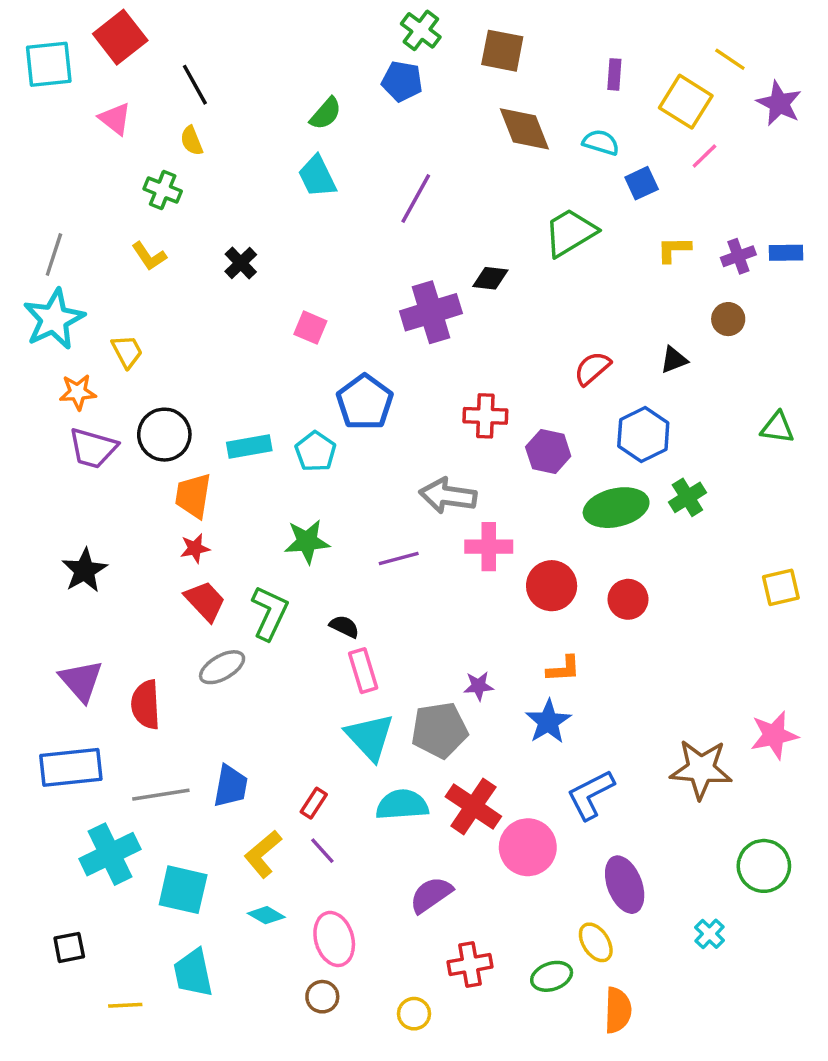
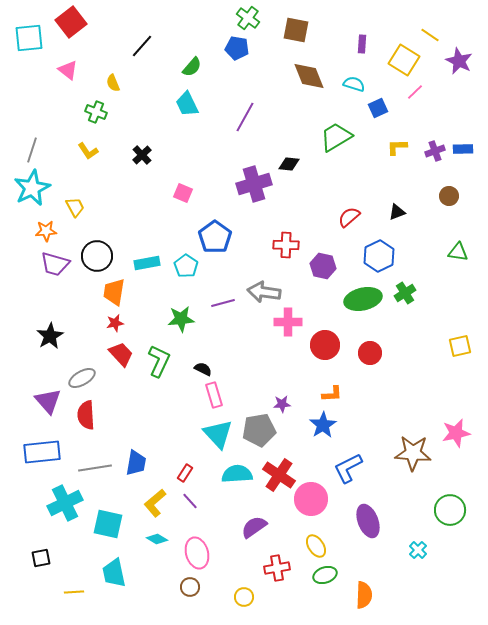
black line: (195, 85) -> (142, 46), moved, turned 70
brown circle: (728, 319) -> (449, 196), moved
purple line: (399, 559) -> (223, 303), moved
gray ellipse: (222, 667) -> (82, 378), moved
yellow ellipse: (596, 942) -> (316, 546), moved

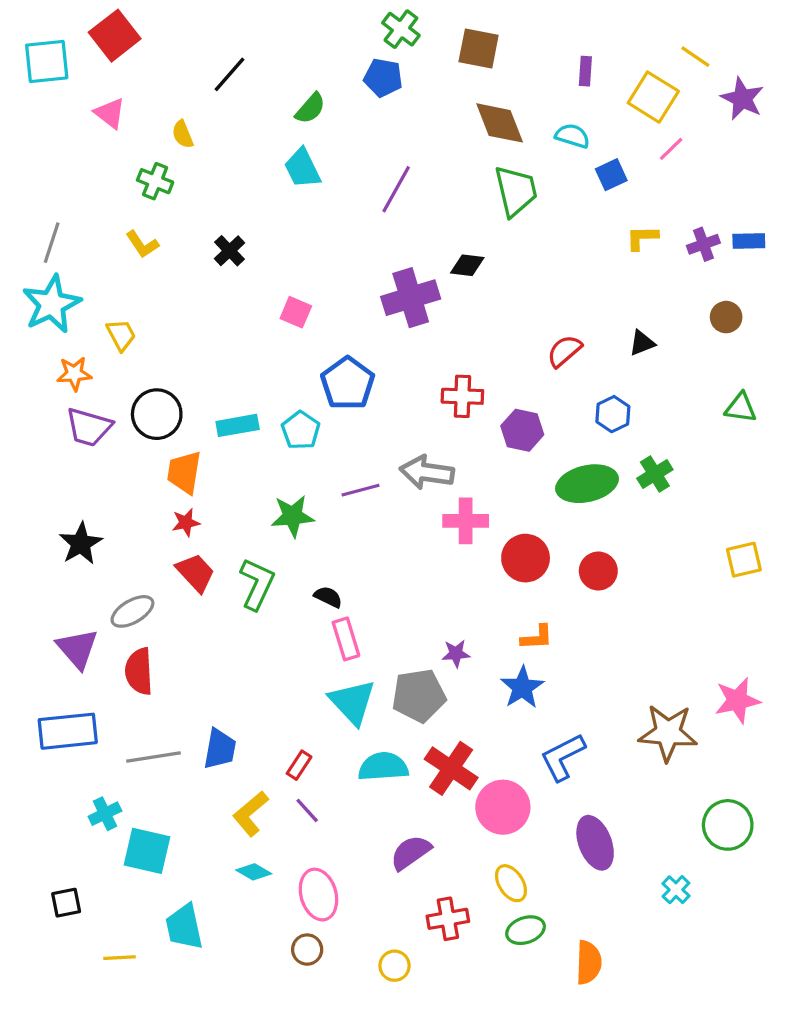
green trapezoid: (336, 137) -> (516, 191), moved, turned 108
blue hexagon: (379, 256) -> (613, 414), size x0.7
cyan cross: (65, 503) -> (105, 814), size x0.6
cyan square: (108, 524) -> (147, 851), moved

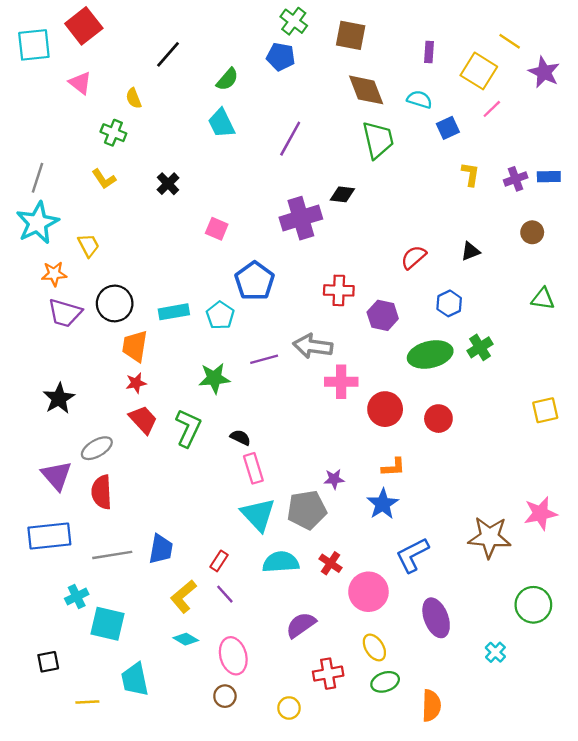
yellow L-shape: (642, 238) -> (470, 174), turned 100
red cross: (451, 768) -> (331, 563), size x0.6

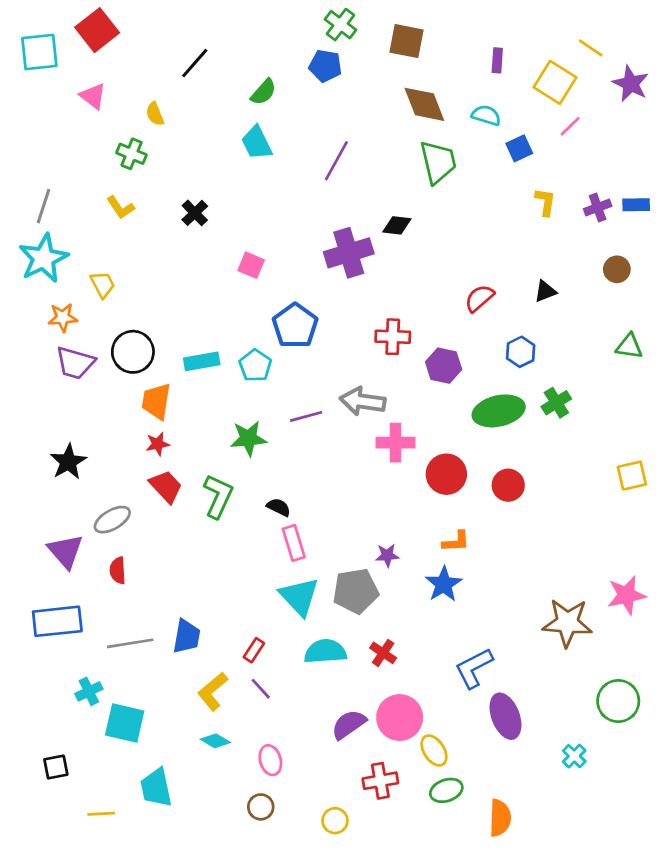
red semicircle: (102, 492) -> (118, 570), size x0.7
blue L-shape: (412, 555) -> (474, 668), moved
pink circle: (368, 592) -> (400, 718), moved
pink ellipse: (233, 656) -> (270, 760), size x0.7

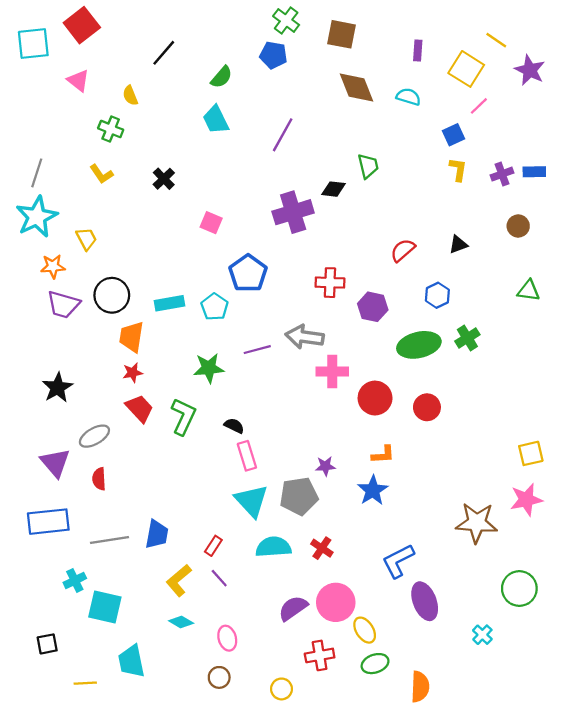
blue square: (519, 148) -> (454, 135), moved
green trapezoid: (438, 162) -> (368, 166), moved, size x0.7
yellow square: (632, 476) -> (531, 453), moved

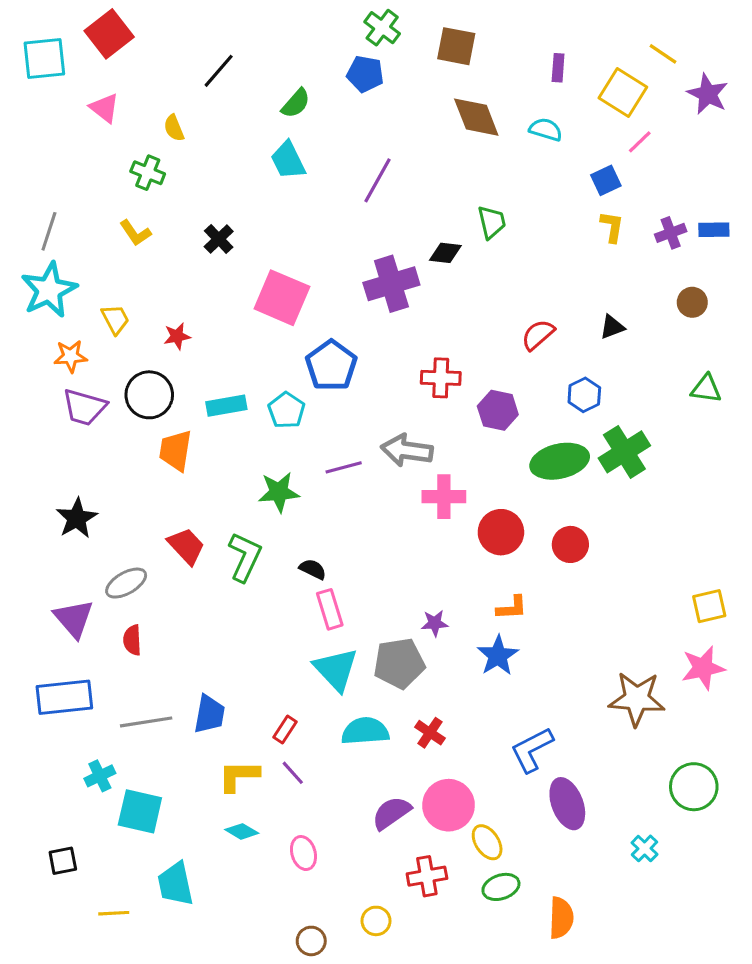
pink square: (211, 223) -> (282, 298), size x1.8
green cross: (467, 338) -> (624, 452), size x1.5
red star: (133, 373) -> (177, 336), moved
yellow L-shape: (179, 580) -> (239, 776), turned 40
brown circle: (219, 677) -> (311, 941), moved

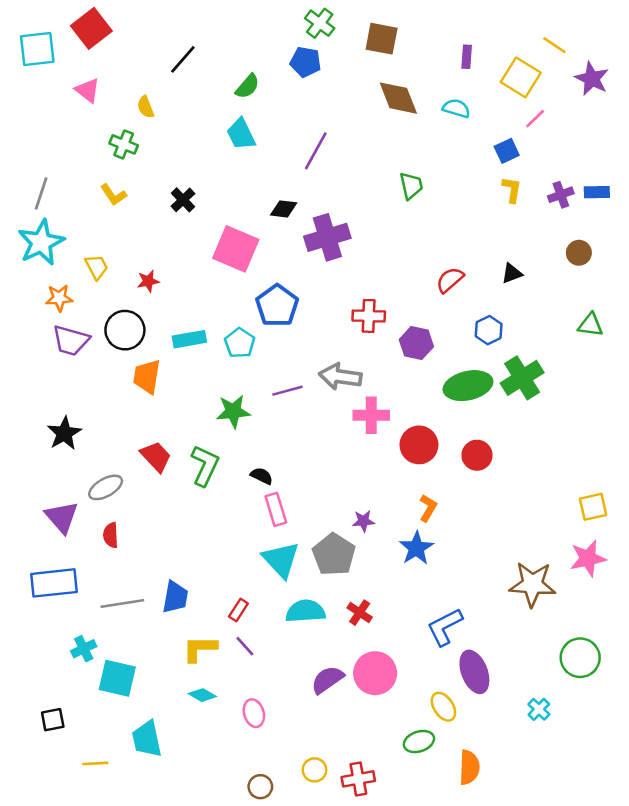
black diamond: (445, 253) -> (284, 209), moved
orange L-shape: (512, 608) -> (428, 508), turned -56
gray pentagon: (399, 663) -> (334, 555), turned -30
yellow ellipse: (487, 842) -> (443, 707), moved
red cross: (427, 876) -> (358, 779), moved

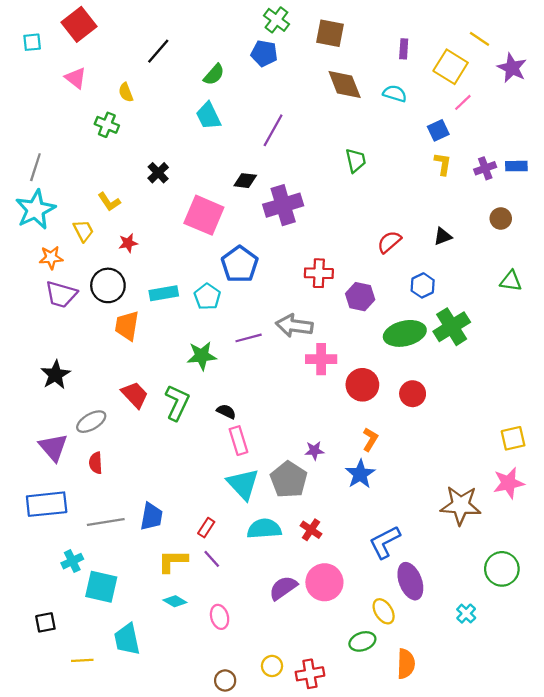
cyan square: (37, 49) -> (32, 42), size x0.6
yellow L-shape: (113, 195) -> (109, 202), moved

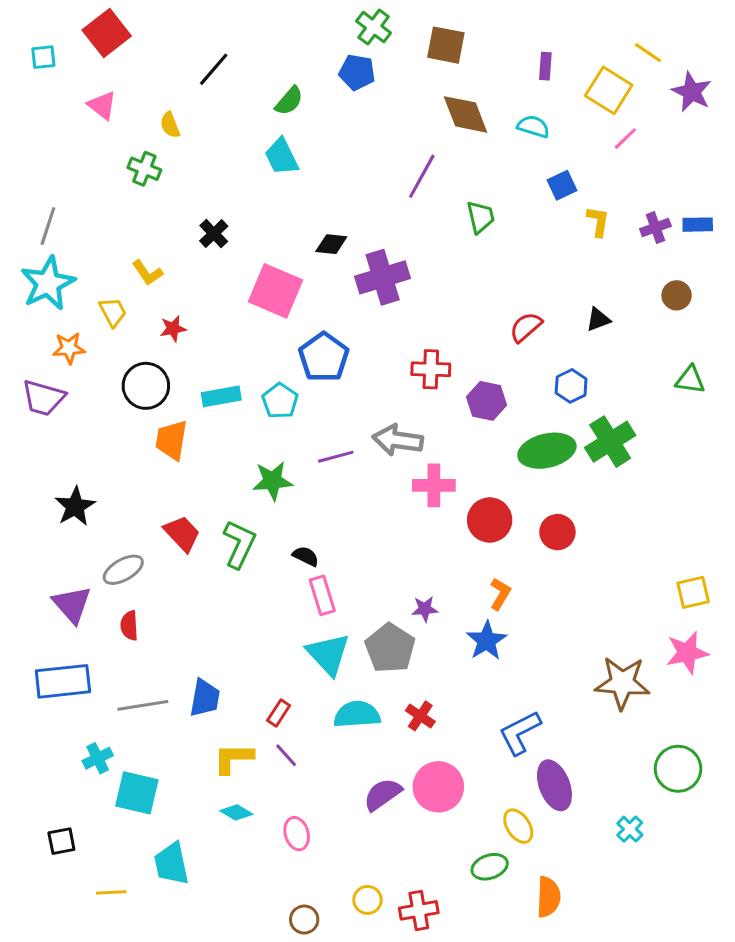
purple line: (273, 130) -> (422, 176), moved
blue square: (438, 130) -> (562, 185), moved
purple trapezoid: (61, 294) -> (43, 398), moved

